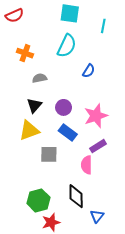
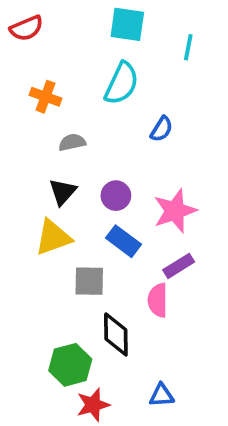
black diamond: (76, 196) -> (116, 334), moved
blue triangle: (97, 216) -> (162, 395), moved, turned 48

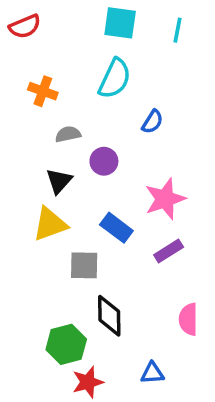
cyan line: (188, 47) -> (178, 30), moved
purple circle: (116, 196) -> (104, 161), moved
pink semicircle: (158, 300) -> (188, 319), moved

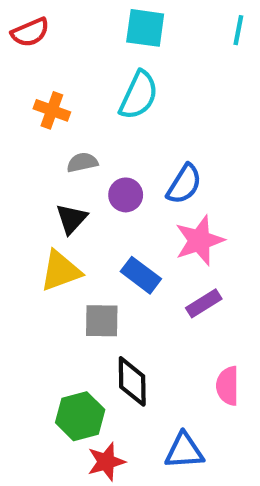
cyan line: (178, 30) -> (238, 30), moved
blue semicircle: (152, 122) -> (184, 184), moved, size x1.4
blue triangle: (152, 373) -> (184, 451), size x1.4

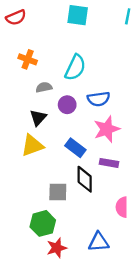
cyan semicircle: (139, 95) -> (75, 67), moved
blue semicircle: (184, 184) -> (99, 99), turned 50
purple rectangle: (204, 303) -> (109, 163), turned 42
gray square: (102, 321) -> (58, 192), moved
black diamond: (132, 381) -> (85, 179), moved

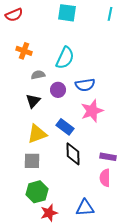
yellow triangle: (32, 145) -> (37, 134), moved
purple rectangle: (109, 163) -> (108, 157), moved
gray square: (58, 192) -> (32, 161), moved

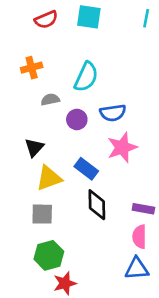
red semicircle: (14, 15) -> (46, 20), moved
orange cross: (24, 51) -> (32, 68), turned -35
black triangle: (33, 101) -> (34, 147), moved
blue triangle: (85, 208) -> (137, 269), moved

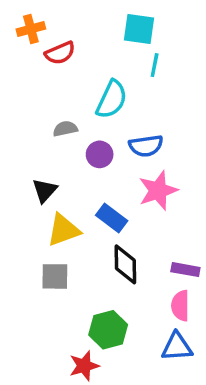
cyan square: (89, 17) -> (139, 29), moved
cyan line: (146, 18) -> (155, 65), moved
red semicircle: (46, 20) -> (60, 53), moved
orange cross: (32, 68) -> (31, 29), moved
green hexagon: (49, 255) -> (108, 330), moved

